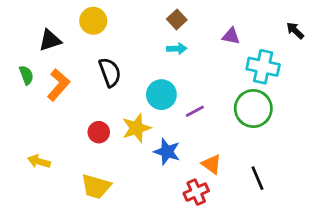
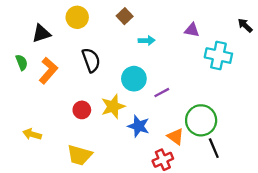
brown square: (177, 19) -> (125, 16), moved
green circle: (253, 108) -> (201, 120), moved

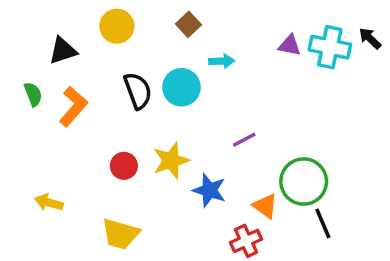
cyan cross: (218, 56) -> (330, 47), moved
cyan circle: (134, 79) -> (181, 87), moved

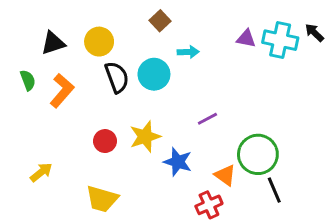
yellow circle: (117, 26) -> (99, 42), moved
yellow arrow: (49, 202) -> (41, 172), turned 125

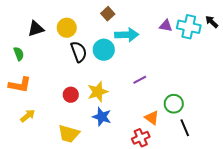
cyan arrow: (188, 52) -> (127, 35), size x1.6
orange L-shape: (62, 91) -> (20, 85), moved, turned 60
green circle: (258, 154) -> (174, 104), size x0.7
blue star: (178, 162) -> (102, 117), moved

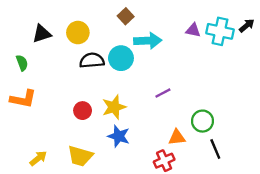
black arrow: (212, 22) -> (247, 26), turned 96
black semicircle: (79, 52) -> (92, 60), turned -75
yellow arrow: (28, 116) -> (38, 158), moved
orange triangle: (152, 118) -> (177, 137), turned -42

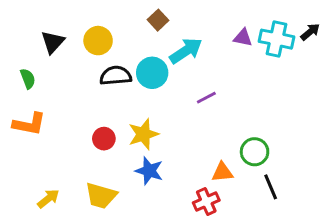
black triangle: (42, 34) -> (53, 42), turned -30
cyan arrow: (148, 41) -> (186, 51), turned -32
purple line: (163, 93) -> (206, 98), moved

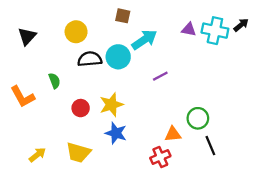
brown square: (158, 20) -> (123, 16), turned -35
black triangle: (53, 42) -> (27, 36), moved
green semicircle: (28, 79) -> (54, 81), moved
orange L-shape: (29, 124) -> (23, 97), turned 50

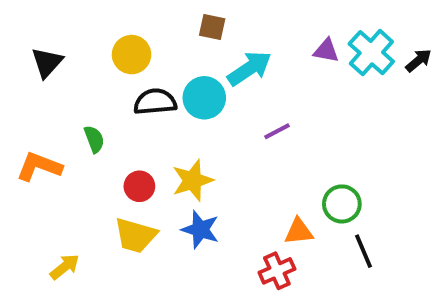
black arrow: (241, 25) -> (419, 60), moved
cyan cross: (215, 31) -> (371, 53), turned 30
orange L-shape: (23, 97) -> (39, 167), turned 140
yellow trapezoid: (78, 152) -> (135, 235), moved

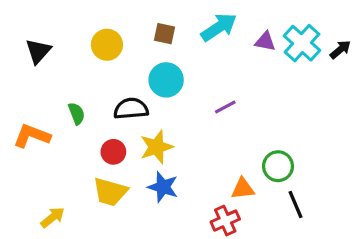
brown square: (212, 27) -> (165, 34), moved
cyan arrow: (249, 68) -> (219, 27), moved
black semicircle: (155, 102) -> (131, 109), moved

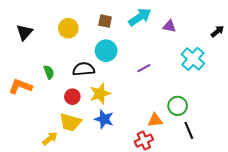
cyan cross: (302, 43) -> (193, 59), moved
yellow arrow: (53, 217) -> (50, 139), moved

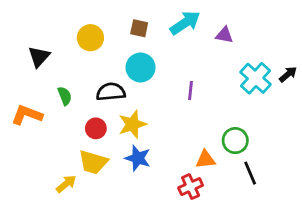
black arrow: (217, 31) -> (288, 74), moved
black triangle: (24, 32) -> (39, 57), moved
purple line: (144, 68) -> (191, 90), turned -56

